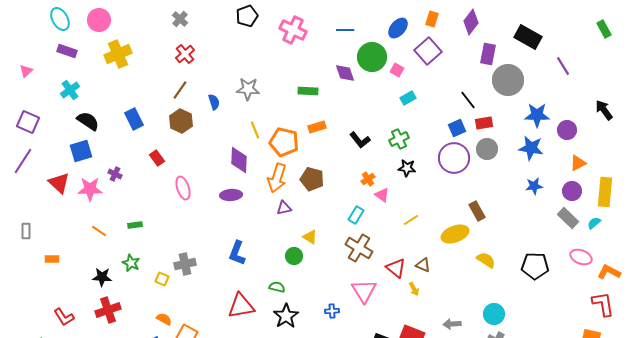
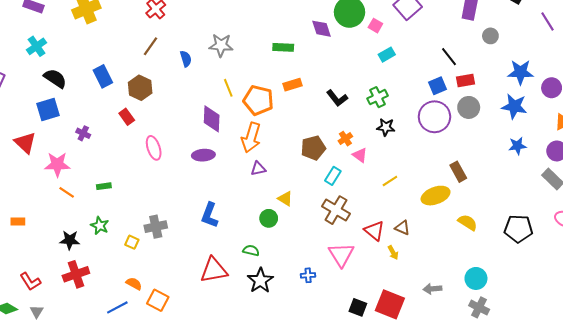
gray circle: (508, 80) -> (490, 36), size x0.5
brown hexagon: (181, 121) -> (140, 88), moved
brown pentagon: (312, 179) -> (313, 148), moved, turned -30
pink star: (90, 189) -> (57, 164), moved

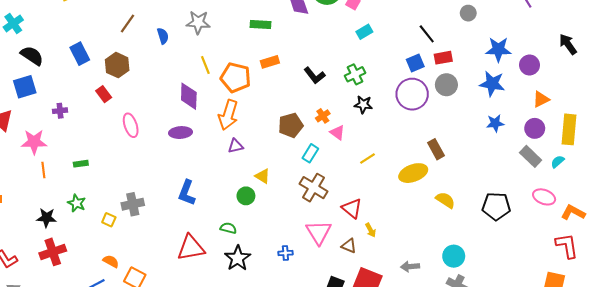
purple cross: (83, 133) -> (60, 111), turned -32
orange line: (67, 192) -> (43, 170), turned 49
brown triangle: (402, 228) -> (349, 246), moved

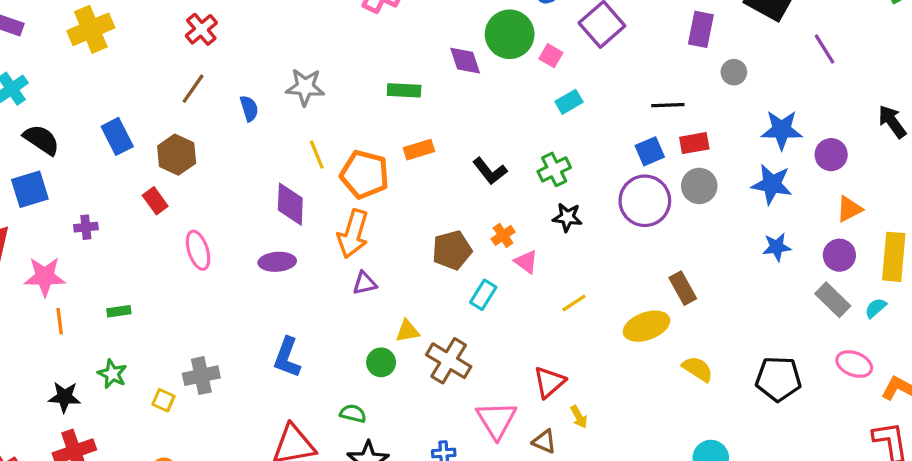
black line: (427, 34) -> (668, 105), turned -54
yellow triangle: (263, 176) -> (407, 331), turned -42
brown cross: (313, 188) -> (449, 361), moved
red triangle: (352, 208) -> (549, 382), turned 40

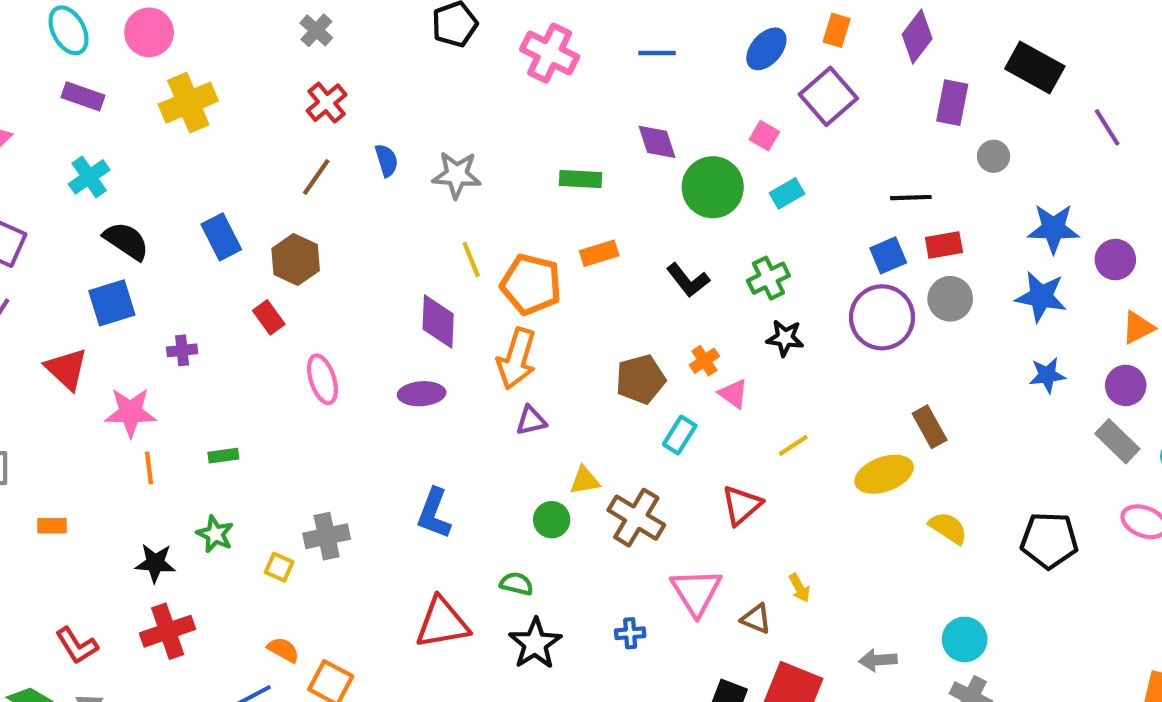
green circle: (510, 34) -> (713, 187), moved
blue semicircle: (249, 108) -> (386, 160), moved
red triangle: (549, 382) -> (742, 505), moved

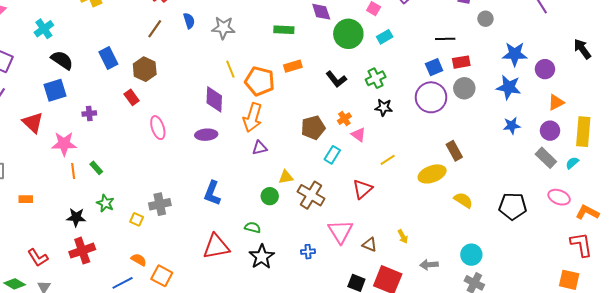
green rectangle: (223, 456) -> (96, 168), moved, turned 56
yellow arrow: (799, 588) -> (403, 236), moved

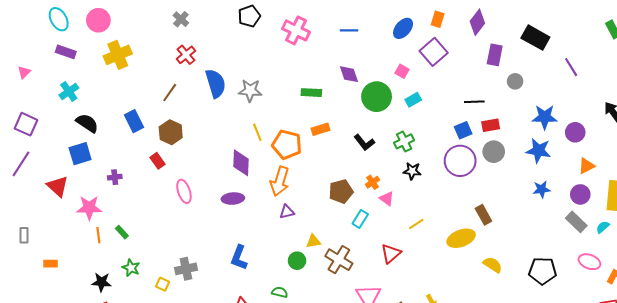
blue semicircle: (189, 21) -> (216, 83), size x1.8
brown line: (155, 29) -> (170, 93), moved

